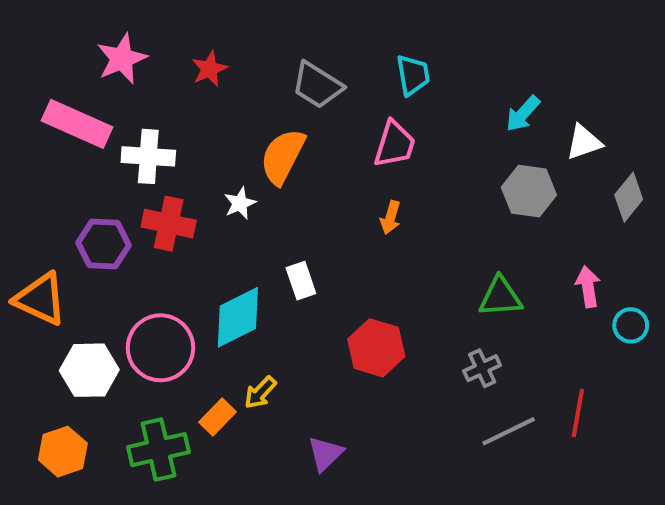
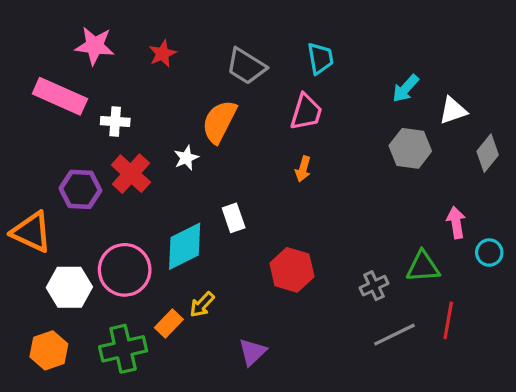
pink star: (122, 59) -> (95, 46), turned 30
white cross: (148, 156) -> (115, 122), size x0.7
red cross: (169, 224) -> (131, 174), turned 30
green triangle: (500, 297) -> (423, 267), moved

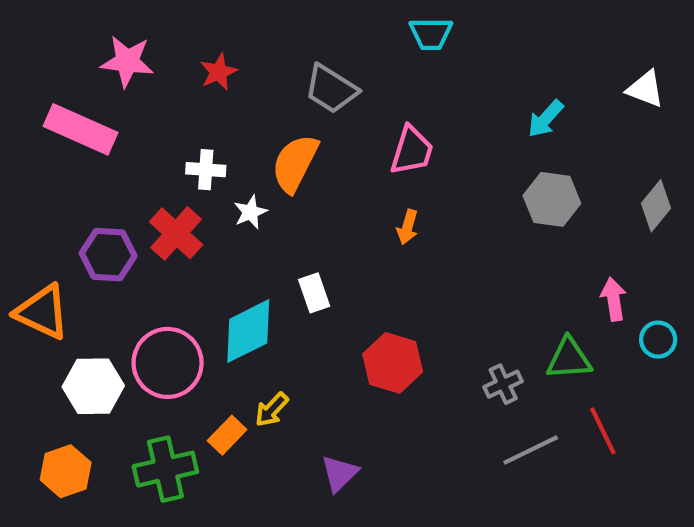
cyan trapezoid: (320, 58) -> (431, 34), moved, turned 100
white triangle: (453, 110) -> (645, 89), moved, turned 40
white cross: (115, 122) -> (206, 170), moved
red line: (448, 320) -> (603, 431), turned -36

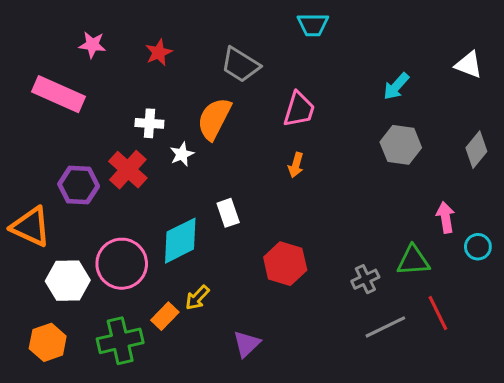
pink star: (127, 61) -> (92, 45), size x0.7

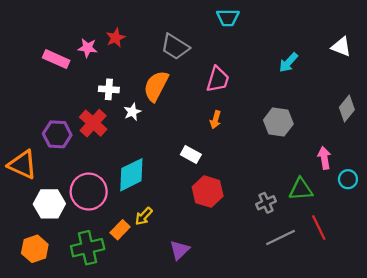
pink star: (92, 45) -> (88, 48), moved
pink rectangle: (58, 94) -> (56, 59), moved, size x0.7
gray hexagon: (401, 145) -> (278, 122), moved
white rectangle: (228, 213) -> (191, 155), moved, turned -42

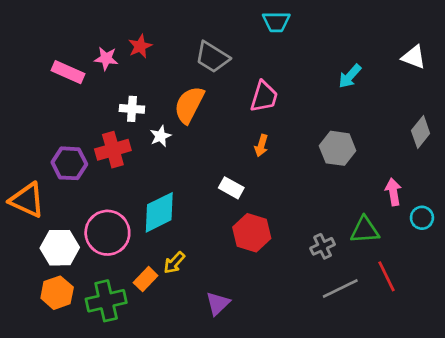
red cross: (93, 123) -> (113, 150), turned 32
orange hexagon: (35, 249) -> (57, 293), moved

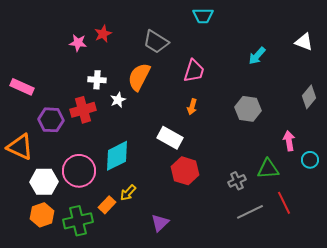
pink rectangle: (68, 72) -> (22, 87), moved
white rectangle: (231, 188) -> (170, 138), size x1.4

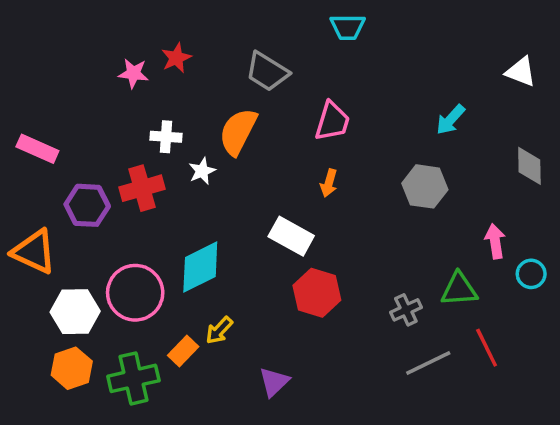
cyan arrow: (257, 56) -> (451, 120), moved
gray diamond: (309, 97) -> (529, 166), turned -40

